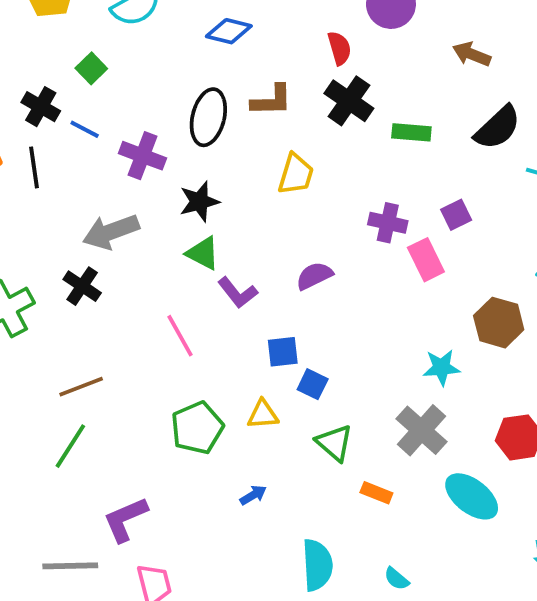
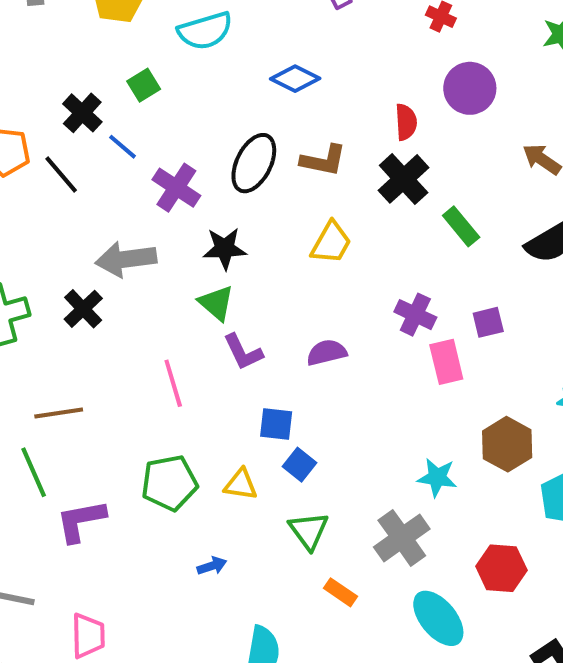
green rectangle: (411, 132) -> (461, 226), turned 33
black line: (34, 167) -> (61, 174), turned -45
green line: (70, 446) -> (34, 472), turned -69
purple L-shape: (125, 519) -> (81, 521), moved

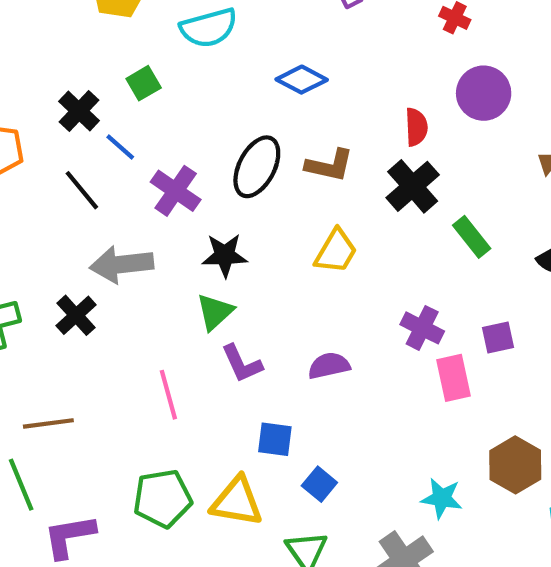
black line: (61, 174) -> (82, 190), moved
green triangle: (216, 303) -> (215, 312), turned 36
blue square: (299, 465) -> (319, 484), moved
yellow triangle: (241, 484) -> (237, 502), size x1.5

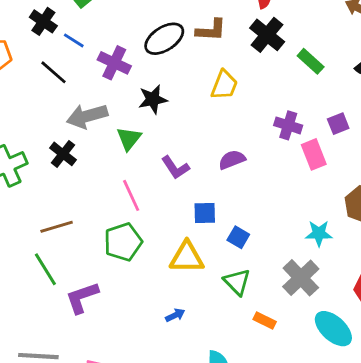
black ellipse: (257, 167) -> (164, 39), turned 39
green triangle: (215, 312) -> (129, 138), moved
green pentagon: (162, 499) -> (123, 242), moved

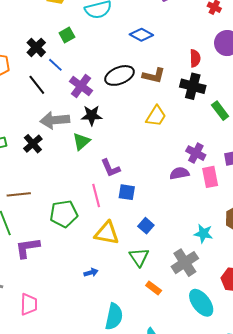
black cross: (267, 35) -> (193, 86), turned -35
black star: (153, 99) -> (92, 115), moved
purple semicircle: (232, 160) -> (179, 173), moved
pink line: (131, 195) -> (96, 196), moved
blue square: (205, 213) -> (127, 192), moved

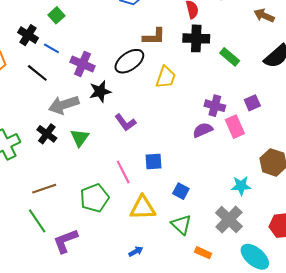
black ellipse: (120, 75) -> (129, 61), moved
green triangle: (81, 141) -> (80, 138), moved
purple L-shape: (110, 168) -> (125, 122), moved

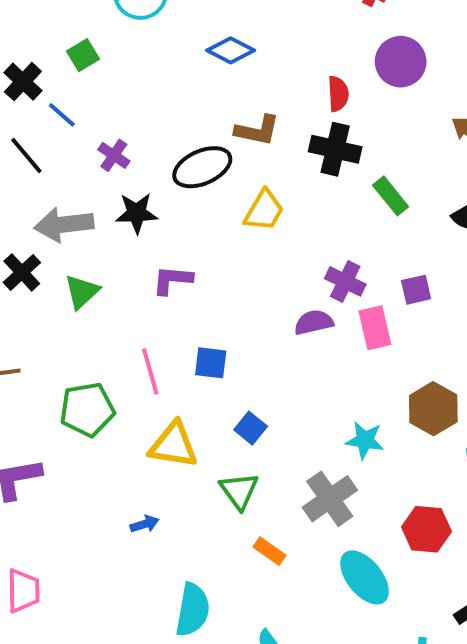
purple cross: (82, 64) -> (114, 155), size x0.7
purple L-shape: (125, 122) -> (172, 280), turned 120

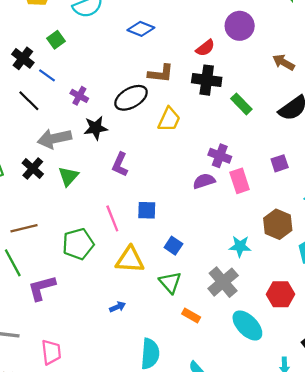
red semicircle: (338, 94) -> (205, 48), turned 60
purple L-shape: (172, 280) -> (120, 164), turned -65
purple square: (416, 290) -> (280, 163), moved

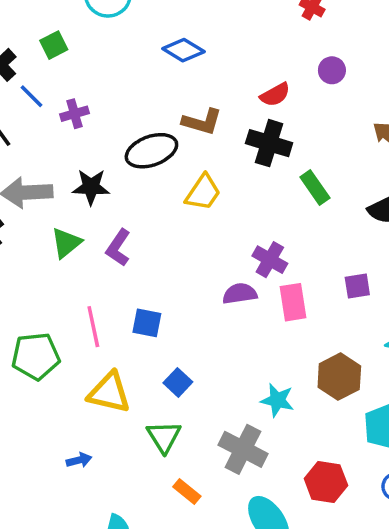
purple circle: (240, 26) -> (332, 70), size x0.6
purple cross: (79, 96) -> (74, 114), moved, turned 36
green triangle: (68, 176) -> (66, 243), moved
gray cross: (223, 282) -> (243, 449), turned -32

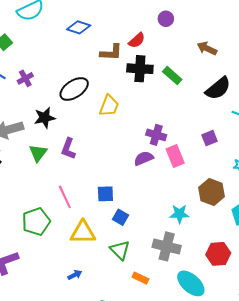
brown L-shape: (202, 122) -> (111, 52), moved
green rectangle: (315, 187) -> (172, 75), moved
blue square: (147, 323) -> (105, 194), moved

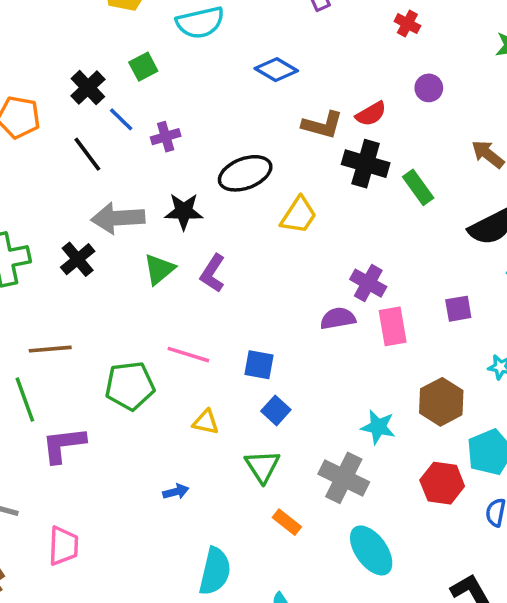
pink line: (65, 197) -> (188, 355), turned -60
yellow triangle: (83, 232) -> (206, 422), size x0.6
red hexagon: (218, 254) -> (442, 483), moved

